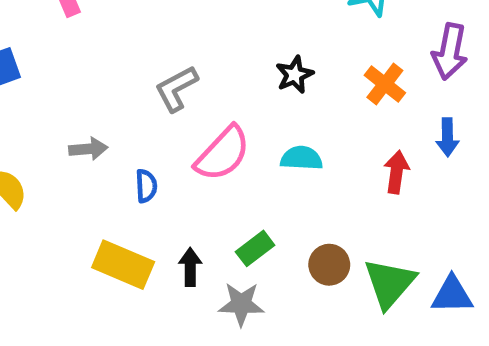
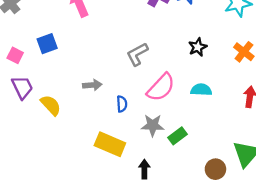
brown circle: (329, 265) -> (215, 169), moved
black arrow: (190, 267) -> (144, 169), moved
gray star: (241, 304) -> (153, 125), moved

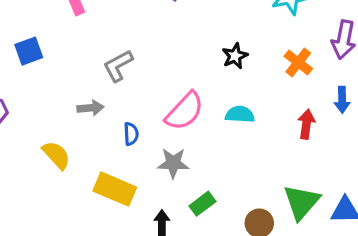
gray L-shape: (137, 54) -> (118, 66), moved
yellow semicircle: (51, 105) -> (56, 155), moved
green rectangle: (178, 136) -> (202, 204), moved

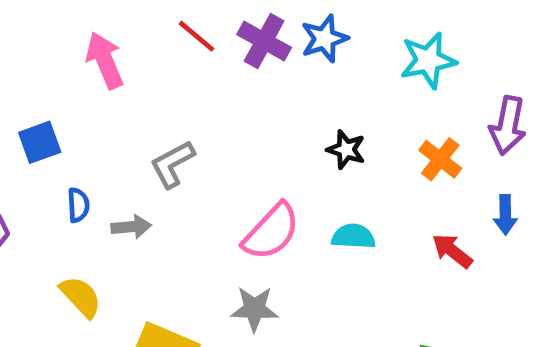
black star: (235, 56) -> (346, 150), turned -30
red arrow: (306, 124) -> (452, 251), turned -60
blue semicircle: (131, 134) -> (78, 205), moved

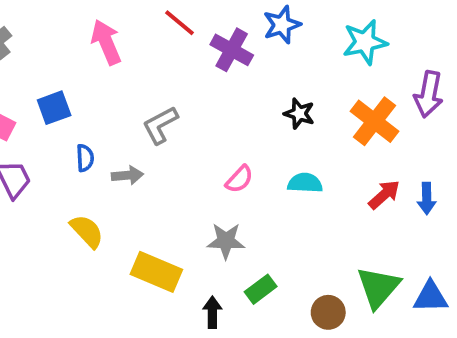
purple cross: (264, 41) -> (232, 50), moved
orange cross: (440, 159) -> (375, 121), size x1.4
blue arrow: (505, 215) -> (427, 198), moved
pink semicircle: (271, 232) -> (239, 179), size x0.6
red arrow: (452, 251) -> (384, 195), turned 100

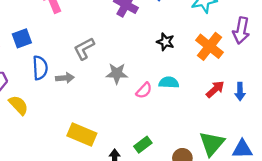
blue semicircle: (85, 158) -> (40, 68), size x1.5
pink semicircle: (239, 179) -> (144, 90), moved
yellow semicircle: (87, 231) -> (19, 105), moved
gray star: (226, 241) -> (117, 73), moved

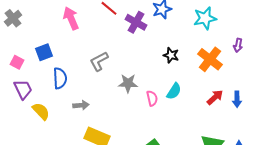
purple arrow: (241, 31) -> (238, 45), size x0.6
gray arrow: (65, 78) -> (81, 105), moved
cyan semicircle: (169, 82) -> (174, 91), turned 120
pink semicircle: (144, 90) -> (152, 98), turned -56

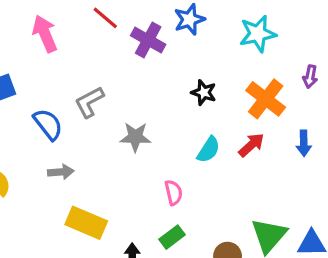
blue semicircle: (60, 78) -> (48, 124), moved, turned -35
red arrow: (215, 97) -> (251, 145), moved
pink semicircle: (152, 98) -> (174, 193), moved
blue arrow: (237, 99) -> (304, 143), moved

